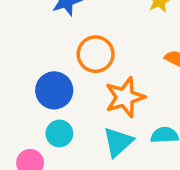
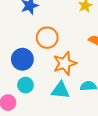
cyan triangle: (118, 142) -> (61, 90), turned 48

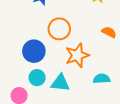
cyan triangle: (61, 90) -> (60, 83), moved

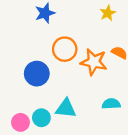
orange star: (77, 55) -> (94, 62), moved, turned 30
cyan circle: (37, 78) -> (41, 118), moved

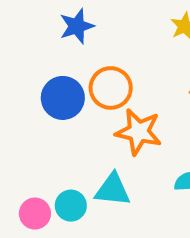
orange star: (94, 62) -> (139, 132), moved
blue circle: (37, 74) -> (63, 98), moved

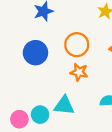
orange circle: (111, 88) -> (77, 45), moved
orange star: (139, 132) -> (79, 72), size x0.7

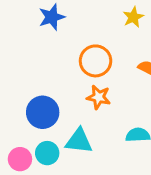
blue circle: (35, 53) -> (43, 112), moved

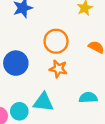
blue circle: (43, 112) -> (16, 63), moved

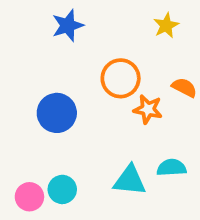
orange star: (58, 69) -> (148, 109), moved
cyan triangle: (43, 102) -> (130, 180), moved

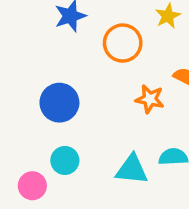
orange circle: (121, 78) -> (123, 43), moved
cyan circle: (62, 189) -> (65, 160), moved

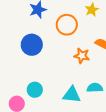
blue circle: (59, 103) -> (32, 45), moved

